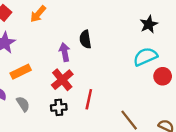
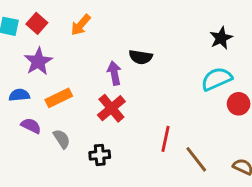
black semicircle: (85, 39) -> (141, 57), turned -72
red line: (89, 99) -> (165, 139), moved
black cross: (59, 107) -> (100, 155), moved

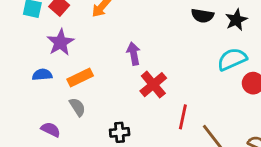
black semicircle: (141, 57) -> (203, 16), moved
red cross: (111, 108) -> (153, 85), moved
purple semicircle: (31, 126) -> (51, 130), moved
gray semicircle: (62, 139) -> (77, 107), moved

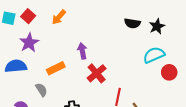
blue semicircle: (42, 75) -> (16, 66), size x1.5
orange rectangle: (80, 78) -> (56, 68), moved

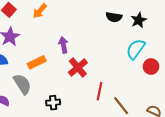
cyan semicircle: (154, 55) -> (136, 49), turned -30
gray semicircle: (41, 90) -> (22, 84), size x1.5

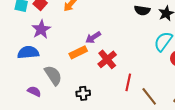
purple arrow: (63, 45) -> (93, 37), turned -112
orange rectangle: (37, 62) -> (78, 52), moved

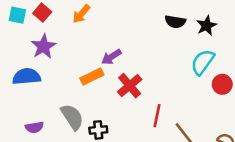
gray semicircle: (53, 75) -> (72, 117), moved
purple semicircle: (34, 91) -> (34, 127), turned 144

